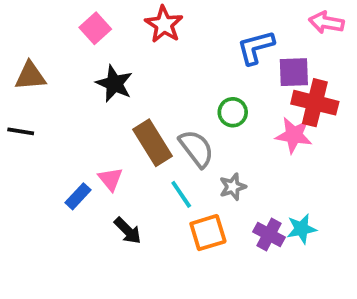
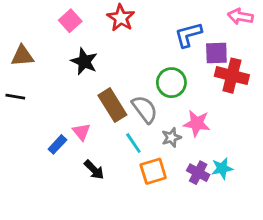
green circle: (233, 112) -> (171, 83), size x1.4
pink star: (294, 135) -> (197, 123), moved

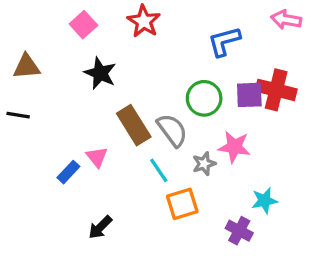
purple square: (216, 53) -> (249, 95), moved
black arrow: (94, 170) -> (100, 227), moved, turned 90
purple cross: (198, 173) -> (239, 231), moved

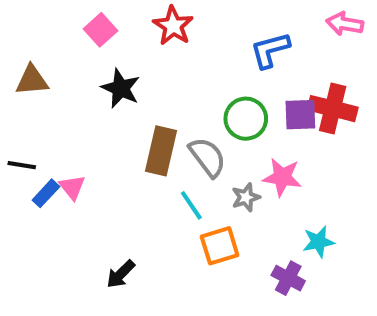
black line: (18, 115) -> (22, 165), moved
brown rectangle: (134, 125) -> (161, 151), turned 45
pink triangle: (97, 157) -> (72, 187), moved
blue rectangle: (68, 172) -> (46, 193), moved

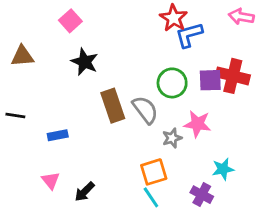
red star: (173, 26) -> (174, 18), moved
brown rectangle: (161, 151) -> (113, 106), turned -32
pink triangle: (72, 187) -> (51, 180), moved
blue rectangle: (46, 193) -> (58, 135), moved, turned 36
cyan line: (191, 205) -> (151, 197), moved

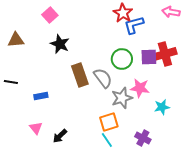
red cross: (233, 76) -> (165, 54), turned -30
gray star: (172, 138) -> (122, 98), size x1.5
cyan star: (223, 169) -> (162, 107), moved

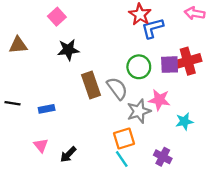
black star: (60, 44) -> (68, 50), turned -30
black line: (11, 82) -> (12, 103), moved

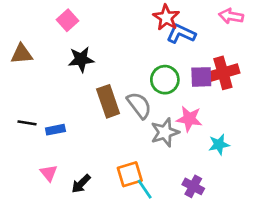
blue L-shape: (152, 28) -> (181, 34), turned 40
black line: (12, 103) -> (27, 123), moved
orange square: (124, 139) -> (130, 174), moved

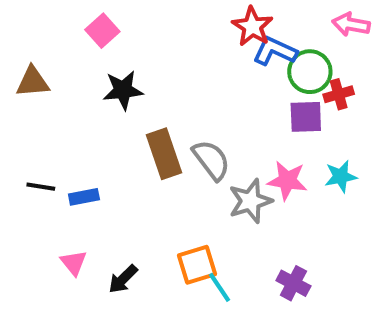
red cross: (223, 73) -> (339, 94), moved, size x0.6
green circle: (165, 80) -> (310, 72), moved
cyan star: (219, 145) -> (341, 176), moved

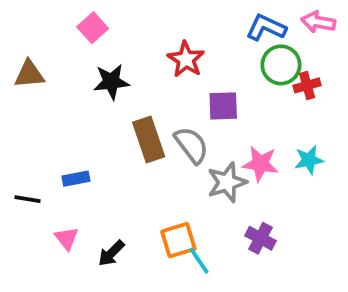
red star: (252, 26) -> (186, 59), moved
blue L-shape: (275, 51) -> (266, 28), moved
purple square: (306, 117) -> (223, 106), moved
black line: (41, 187) -> (27, 199), moved
purple cross: (293, 283) -> (260, 238), moved

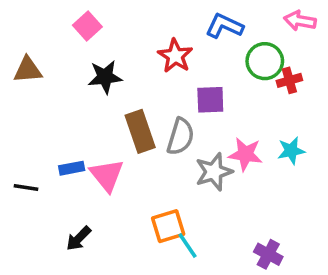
blue L-shape: (266, 28) -> (224, 26), moved
gray semicircle: (192, 145) -> (180, 137), turned 54
pink triangle: (67, 238) -> (107, 175), moved, size x1.5
purple cross: (260, 238) -> (268, 254), moved
black arrow: (111, 253) -> (79, 238), moved

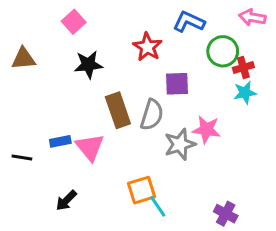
cyan star: (291, 151) -> (245, 93), moved

